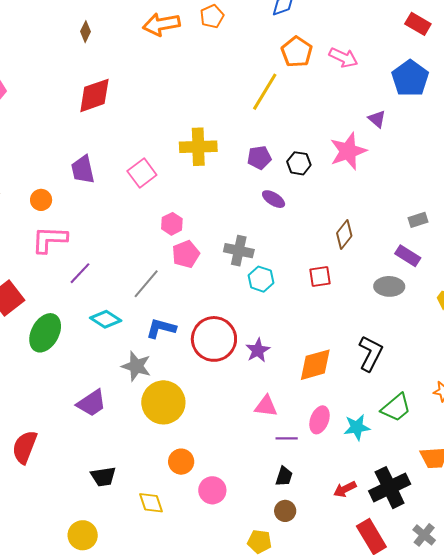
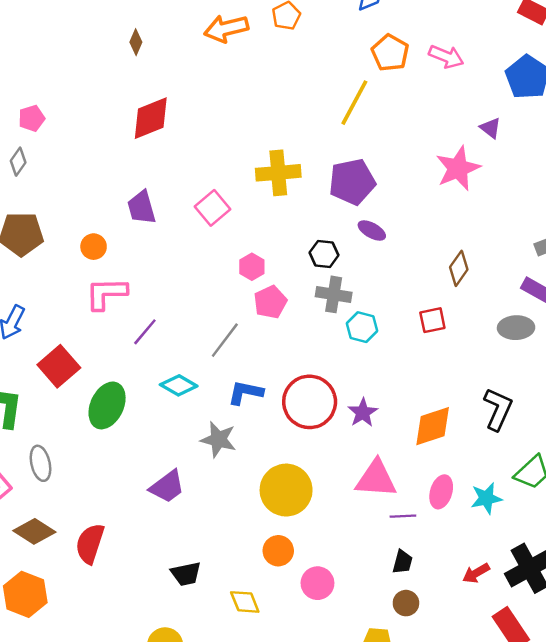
purple pentagon: (259, 158) -> (352, 182), size x1.6
black hexagon: (299, 163) -> (324, 254), moved
yellow circle: (163, 402) -> (286, 490), moved
pink triangle: (266, 406) -> (376, 479), size x1.5

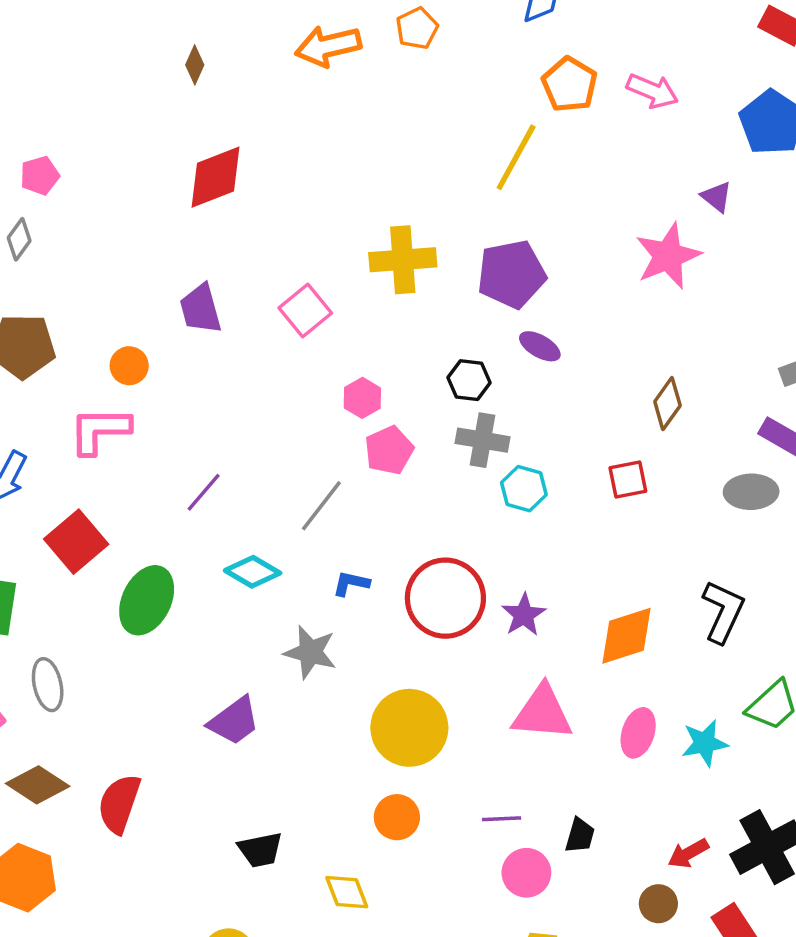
pink L-shape: (106, 293) -> (100, 430), moved
blue L-shape: (245, 393) -> (351, 583), size x0.7
purple line: (403, 516) -> (502, 819), moved
pink circle: (317, 583) -> (526, 873), moved
brown circle: (406, 603) -> (658, 904), moved

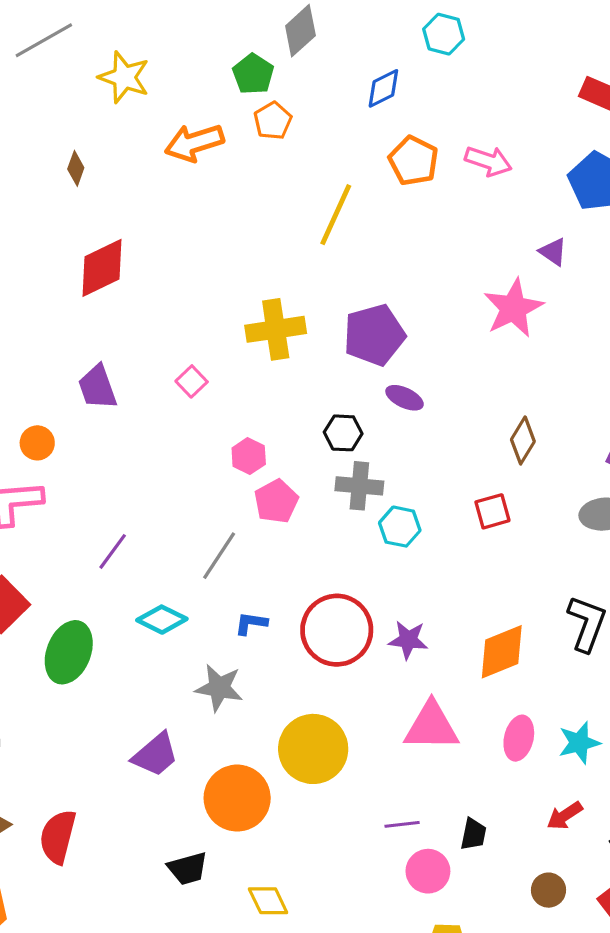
yellow line: (516, 157) -> (336, 215), moved
pink square: (305, 310) -> (192, 381), size x0.7
purple star: (524, 615) -> (408, 640), turned -30
orange circle: (397, 817) -> (237, 798), moved, size x1.6
red arrow: (688, 853) -> (565, 816), moved

